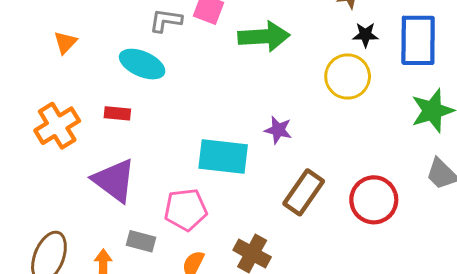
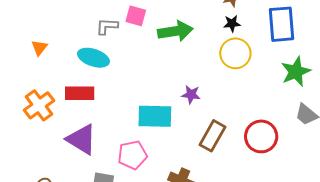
black star: (365, 35) -> (232, 24), moved
red rectangle: (117, 113) -> (80, 93), size x1.6

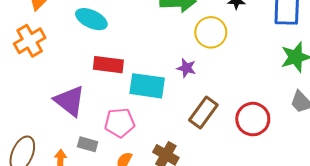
yellow circle: (235, 53) -> (211, 32), moved
red rectangle: (80, 93) -> (108, 65), moved
orange cross: (39, 105) -> (30, 41), moved

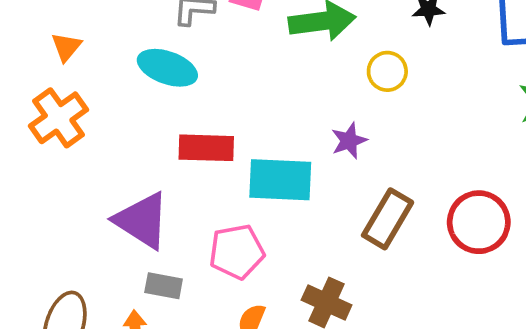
yellow circle: (211, 32) -> (387, 71), size x0.7
purple star: (186, 68) -> (349, 141), turned -30
gray rectangle: (88, 144) -> (164, 286), moved

